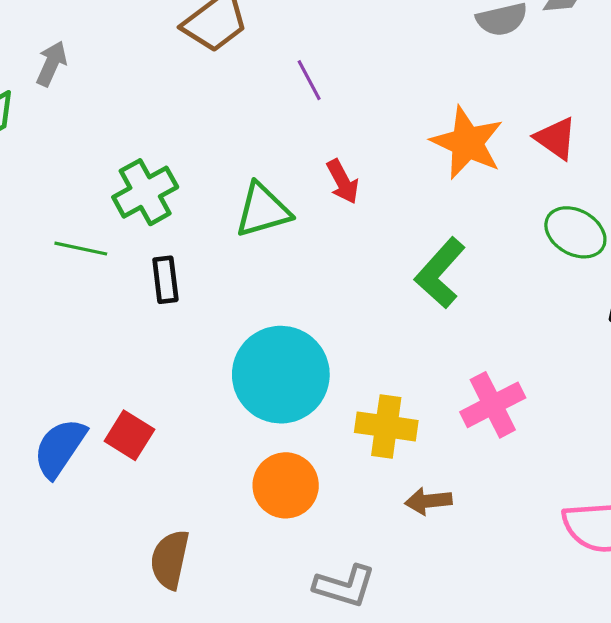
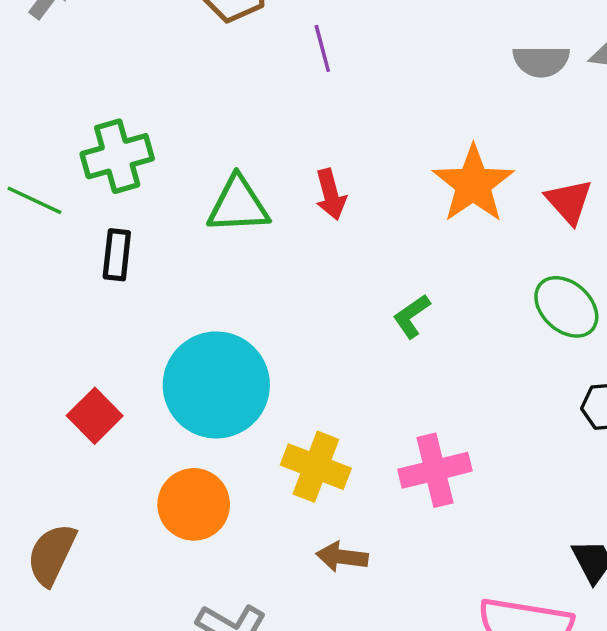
purple line: (309, 80) -> (322, 48), moved
green L-shape: (440, 273) -> (412, 316), size x0.6
red square: (129, 435) -> (95, 416), moved

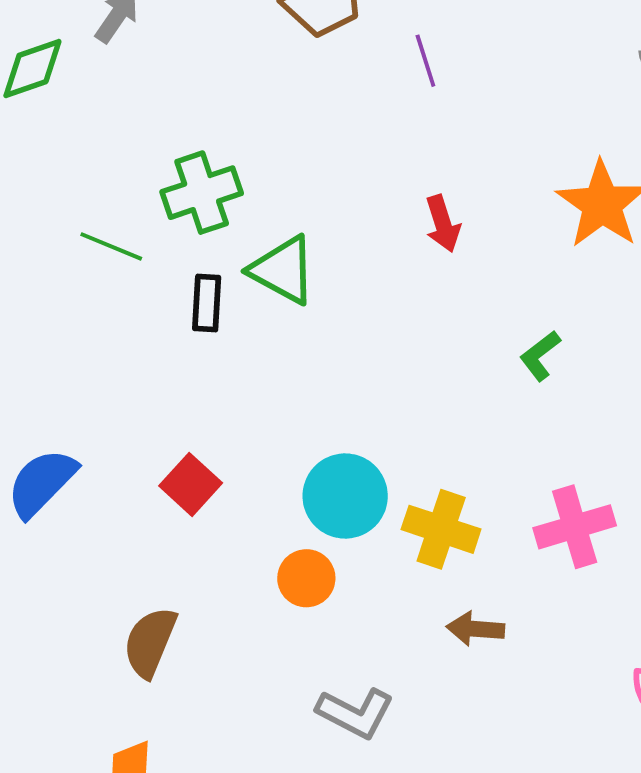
green triangle: (238, 205) -> (283, 270), moved, turned 34
cyan circle: (216, 385) -> (345, 496), moved, size x0.7
orange circle: (194, 504) -> (306, 578), size x0.7

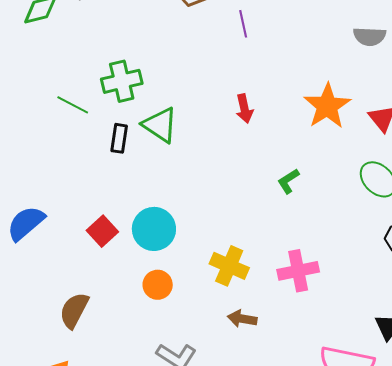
cyan circle: (345, 496) -> (154, 229), moved

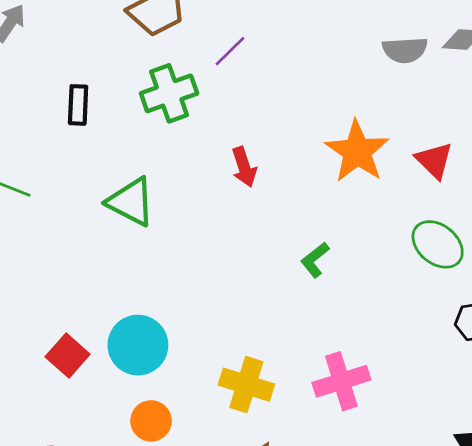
purple line: (243, 24) -> (230, 51), turned 64
green cross: (122, 81) -> (169, 93), moved
black rectangle: (119, 138) -> (78, 105), moved

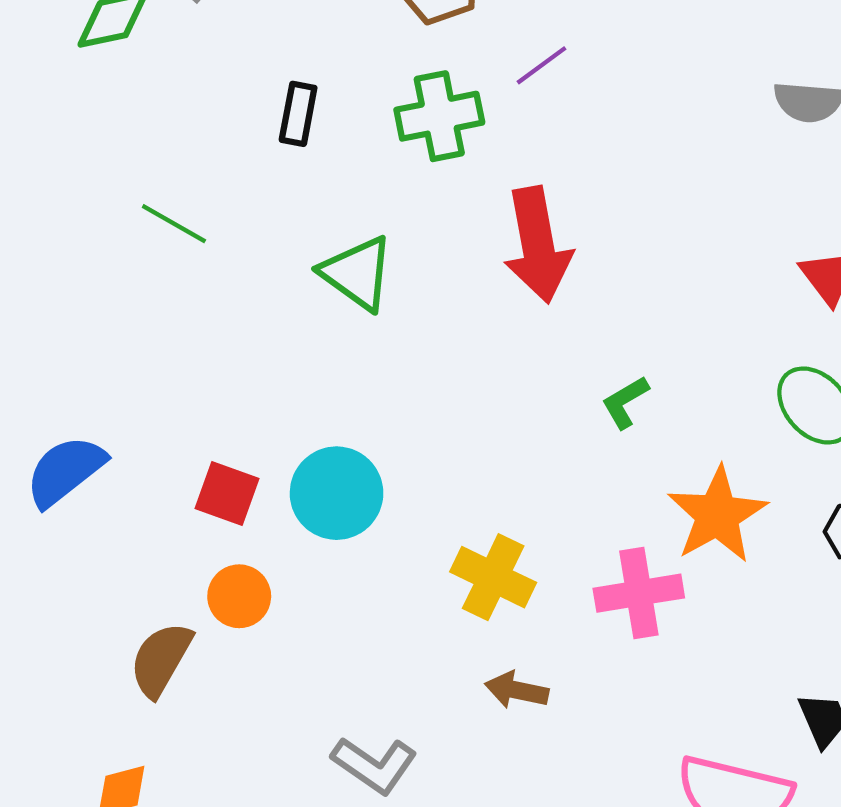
orange star: (357, 151) -> (717, 515), moved
red arrow: (244, 167) -> (538, 245), size x1.8
red square: (68, 355) -> (227, 494), turned -30
orange circle: (151, 421) -> (239, 596), moved

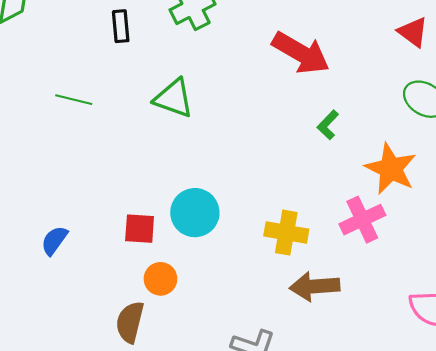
red arrow: (538, 245) -> (301, 53), moved, turned -34
blue semicircle: (65, 471) -> (54, 240), size x0.7
brown arrow: (517, 690) -> (315, 286), size x1.5

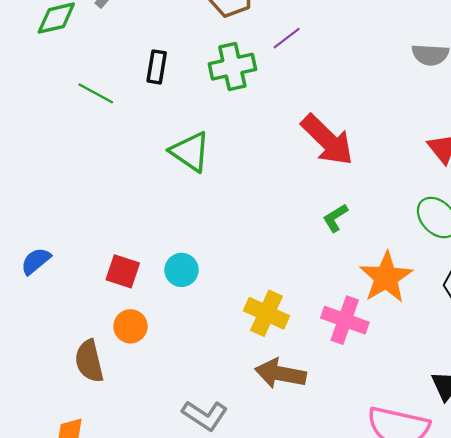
green line: (74, 100) -> (96, 93), moved
cyan circle: (195, 213) -> (182, 270), size x0.7
pink cross: (362, 220) -> (345, 320), turned 30
brown semicircle: (130, 322) -> (89, 361), turned -42

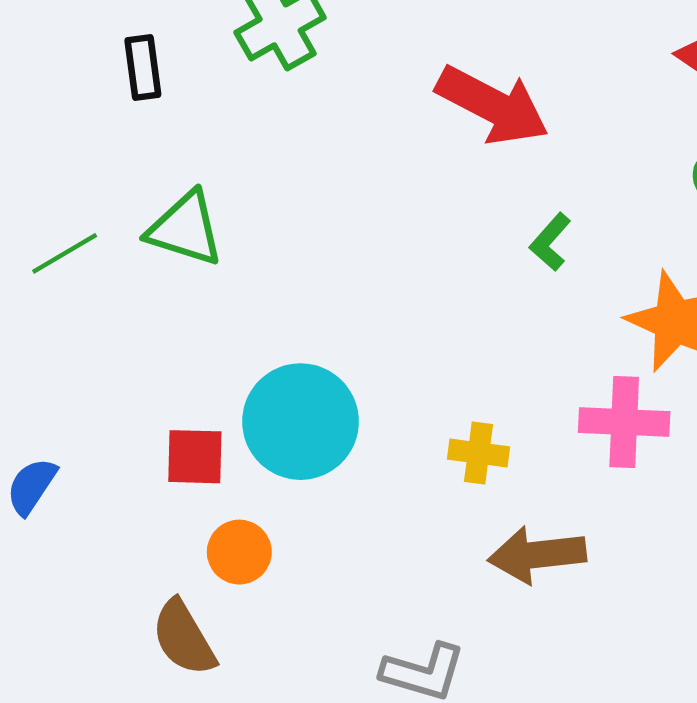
green line: (96, 93) -> (65, 253), moved, turned -42
green triangle: (190, 152) -> (185, 229), moved
cyan circle: (182, 270) -> (301, 422), size x1.8
yellow cross: (267, 313) -> (478, 453), size x0.7

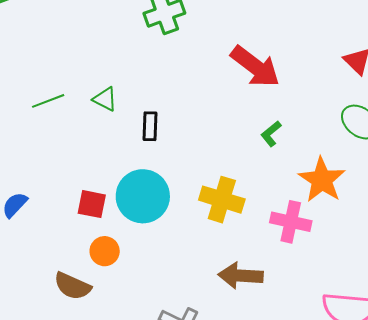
black rectangle: (143, 68) -> (150, 126), moved
green triangle: (185, 229) -> (105, 99), size x0.7
yellow cross: (478, 453) -> (222, 200), moved, size x1.6
brown semicircle: (184, 638) -> (72, 286), turned -45

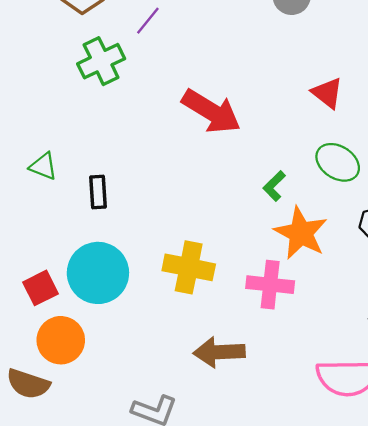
green L-shape: (271, 134) -> (274, 186), moved
red square: (92, 204) -> (41, 288), turned -32
orange circle: (105, 251) -> (61, 340), size x1.4

